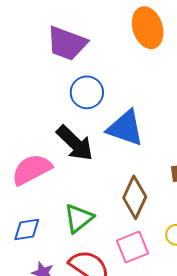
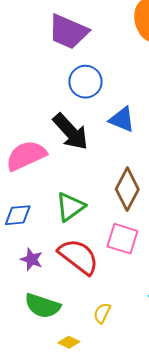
blue triangle: (125, 128) -> (122, 119), size x0.7
pink square: (133, 247) -> (122, 239), turned 36

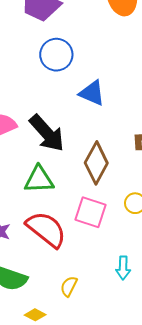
black arrow: (71, 132) -> (47, 133), moved
green triangle: (70, 207) -> (39, 180), turned 32

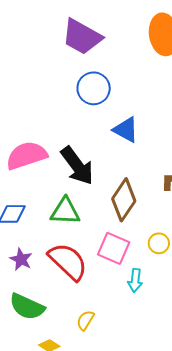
cyan arrow: (123, 268) -> (135, 280), moved

